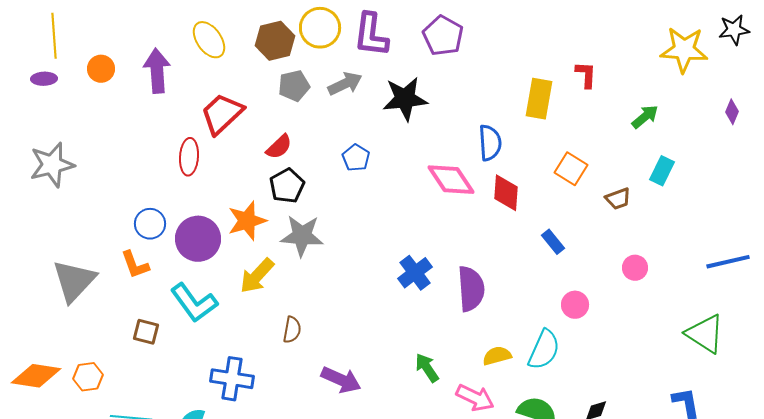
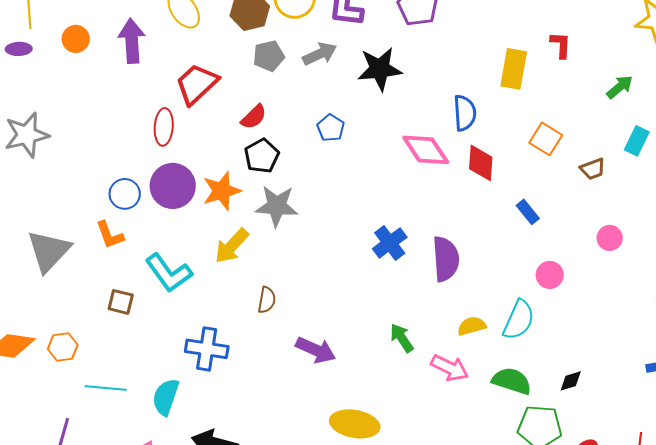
purple circle: (198, 239) -> (173, 186), moved

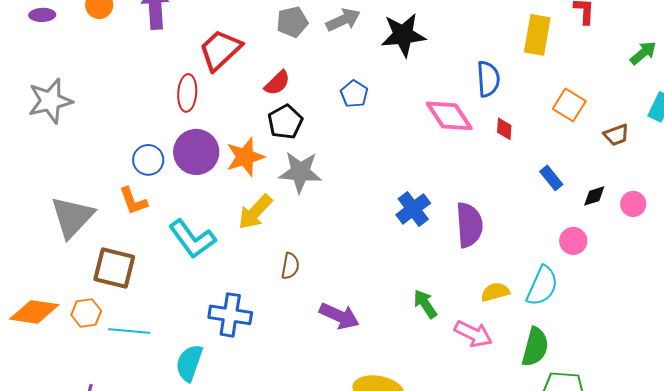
red diamond: (481, 163) -> (504, 129), size x0.6
brown square: (121, 302) -> (114, 268), moved, size x1.6
green semicircle: (512, 381) -> (535, 347), turned 87
black diamond: (571, 381) -> (594, 196), moved
cyan line: (106, 388) -> (129, 331), moved

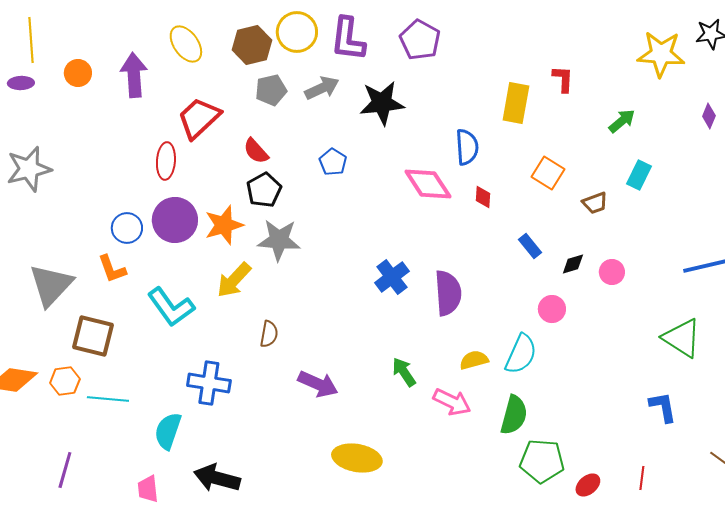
red semicircle: (277, 83) -> (256, 151), turned 92

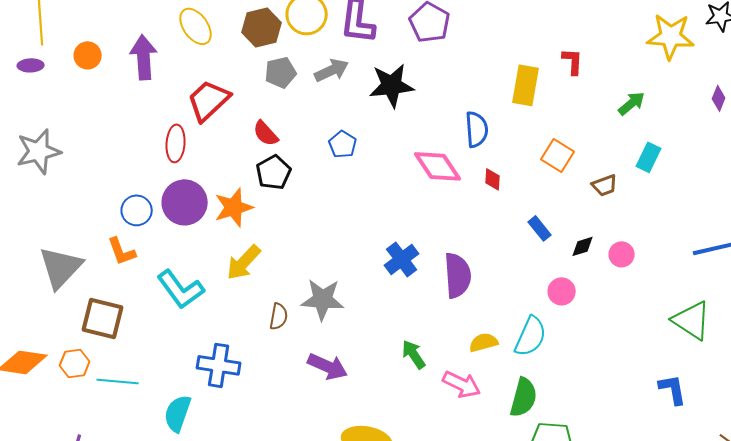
gray star: (279, 240) -> (323, 299), moved

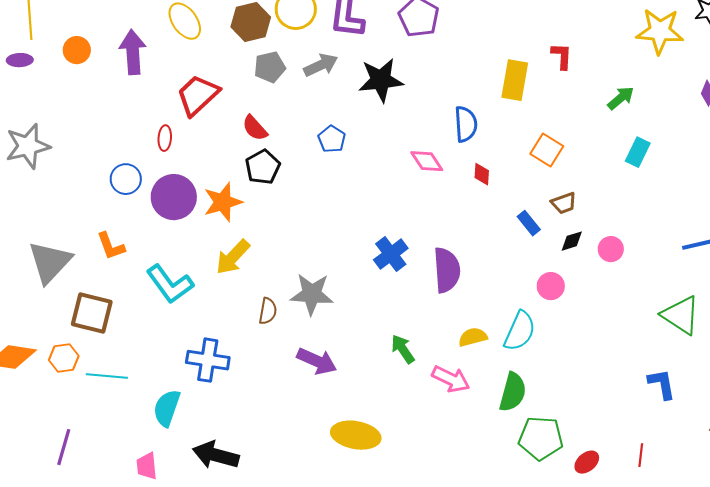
red ellipse: (176, 143) -> (165, 138), size x0.7
pink diamond: (438, 166) -> (427, 161), size x0.7
brown trapezoid: (605, 185) -> (564, 203), moved
blue circle: (137, 210) -> (126, 179), moved

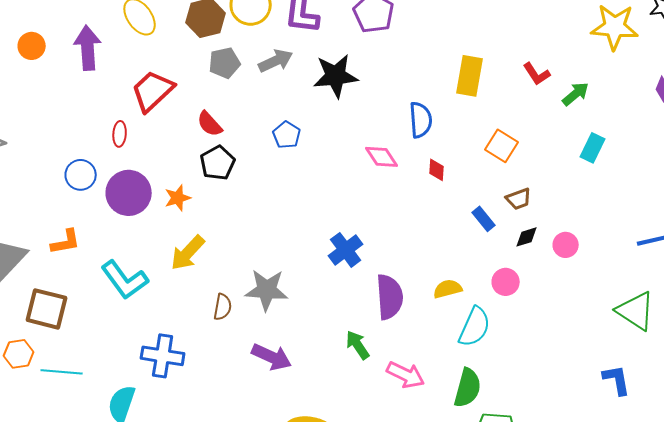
red L-shape: (562, 56) -> (537, 74), moved, turned 144
orange star: (223, 202) -> (178, 198), size x0.7
orange L-shape: (111, 246) -> (66, 242), turned -80
purple semicircle: (447, 270) -> (390, 297), moved
yellow semicircle: (473, 337) -> (448, 289), moved

